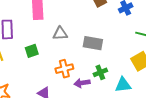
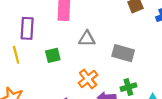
orange cross: (64, 69) -> (88, 79), turned -30

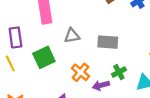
green square: (53, 55) -> (44, 57), size x1.5

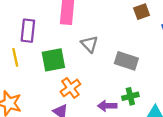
gray triangle: (72, 36) -> (89, 44), turned 42
orange cross: (80, 72) -> (70, 88), moved

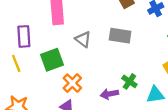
gray rectangle: (126, 61) -> (120, 36), moved
green cross: (130, 96) -> (129, 81), turned -32

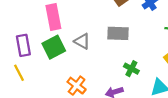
green square: (52, 60) -> (54, 47), moved
green cross: (129, 81) -> (131, 69), moved

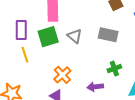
green cross: (131, 69) -> (114, 69), turned 32
yellow line: (19, 73) -> (25, 55), moved

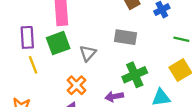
gray triangle: (75, 36) -> (88, 53), moved, turned 35
green cross: (114, 69) -> (135, 75), size x1.5

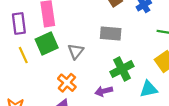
purple rectangle: (27, 37) -> (19, 23), moved
yellow line: (33, 65) -> (23, 55), moved

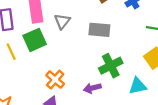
gray triangle: (76, 51) -> (62, 21), moved

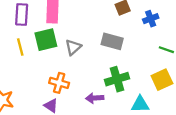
gray triangle: (62, 21) -> (73, 47), moved
orange cross: (55, 80) -> (59, 83), turned -36

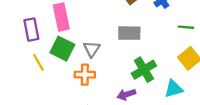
green square: (46, 40) -> (62, 49), turned -35
orange cross: (59, 83) -> (85, 75), moved

